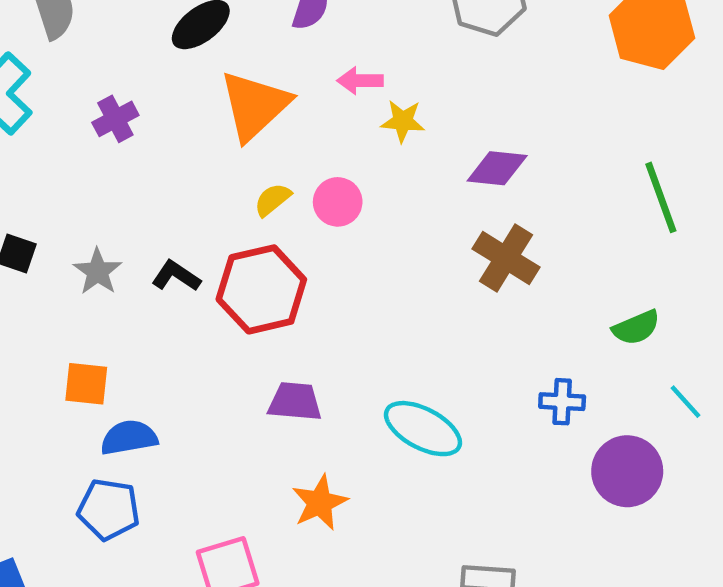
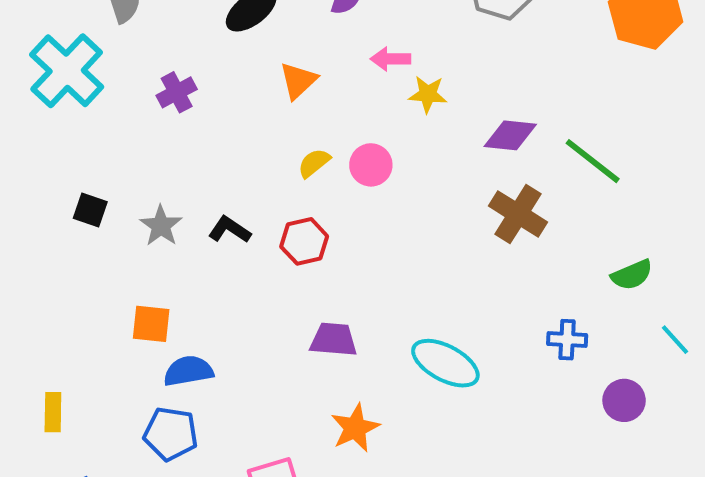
orange triangle: (255, 105) -> (298, 81), size x0.6
green line: (661, 197) -> (593, 161), moved, turned -32
red hexagon: (261, 289) -> (304, 241), size x0.6
purple circle: (627, 471) -> (624, 400), size x0.7

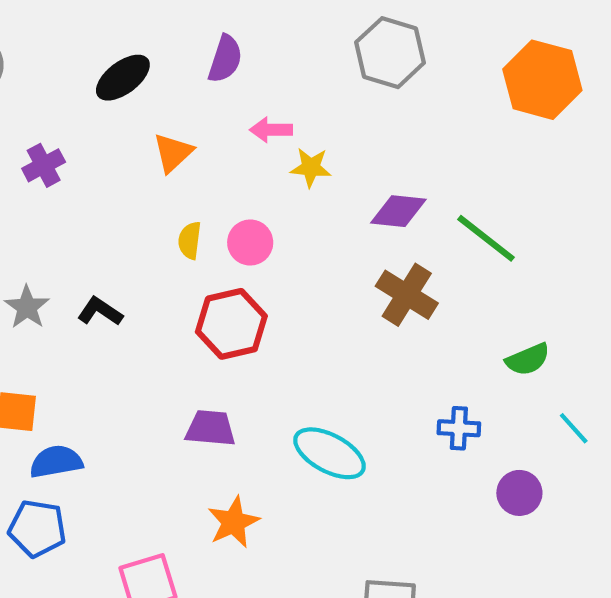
yellow semicircle: (314, 163) -> (190, 240), turned -44
red hexagon: (304, 241) -> (231, 324), moved, size x1.4

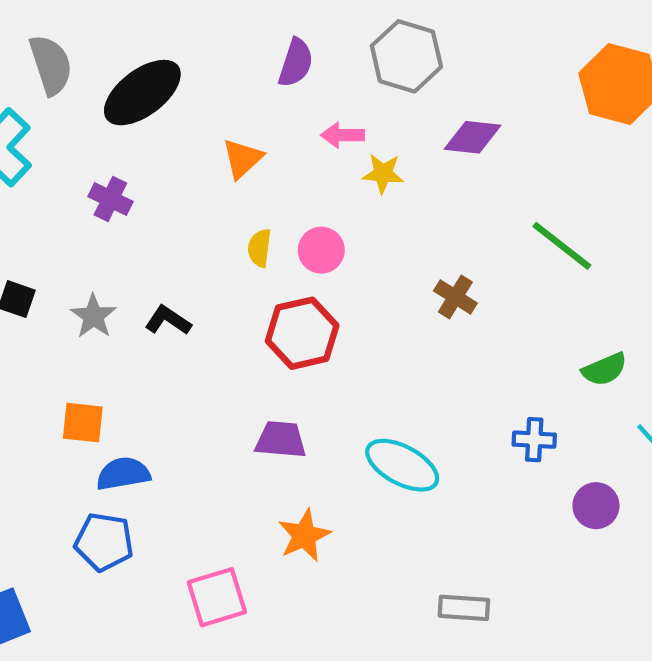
gray hexagon: (390, 53) -> (406, 56), moved
black ellipse: (123, 78) -> (142, 93), moved, size x1.4
purple cross: (44, 165) -> (110, 199), moved, turned -36
purple diamond: (398, 211) -> (472, 137), moved
brown cross: (407, 295) -> (455, 297), moved, size x0.7

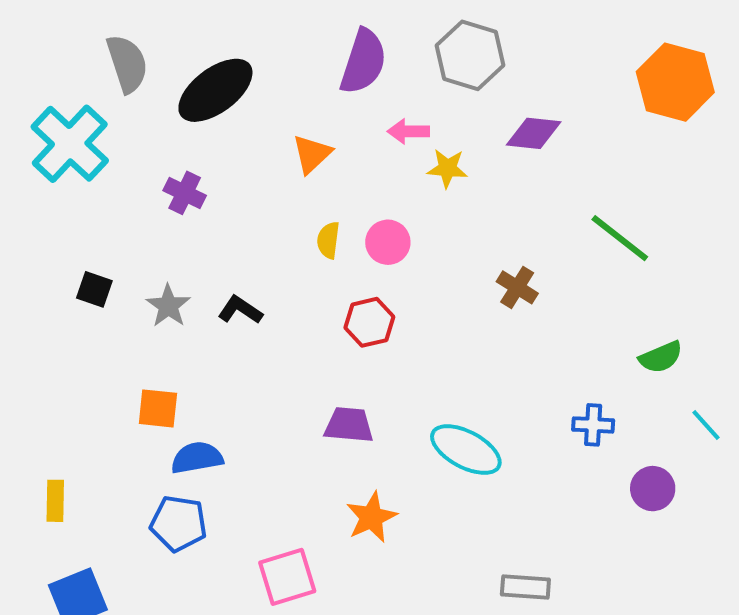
purple semicircle: (296, 63) -> (363, 62), size x1.4
red hexagon: (302, 333) -> (369, 322), size x0.7

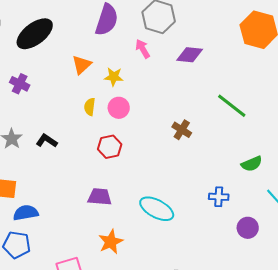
pink arrow: (408, 131) -> (143, 49), moved, turned 60
yellow star: (447, 168) -> (114, 77), moved

